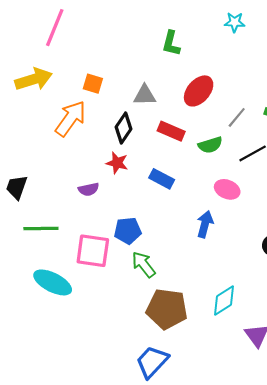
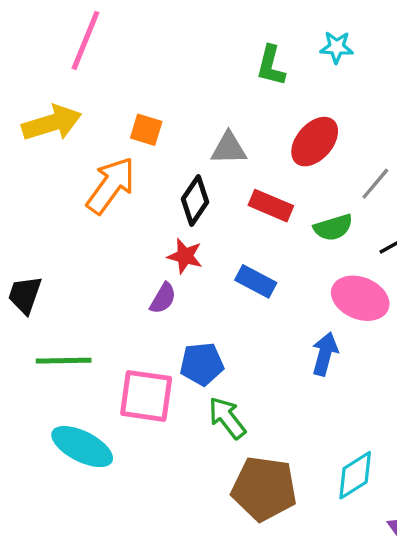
cyan star: (235, 22) -> (337, 47), moved
purple semicircle: (89, 189) -> (163, 298), moved, turned -48
pink ellipse: (227, 189) -> (360, 298), size x1.4

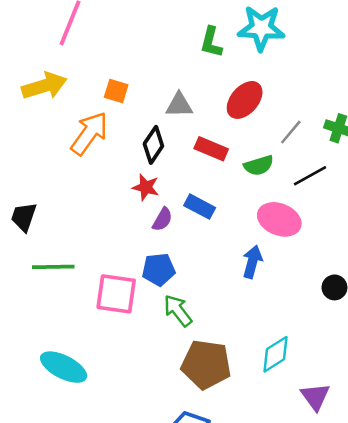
cyan star: (337, 47) -> (261, 28), size x1.8
purple semicircle: (163, 298) -> (162, 219), moved
cyan ellipse: (82, 447) -> (64, 367), moved

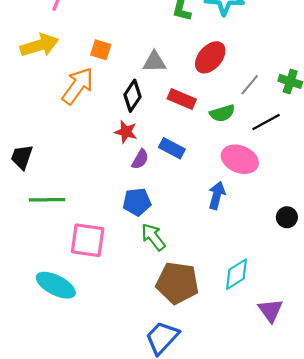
pink square: (116, 294) -> (88, 240), moved

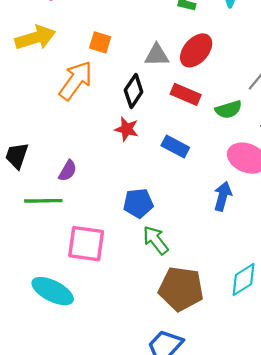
red ellipse: (210, 57) -> (196, 50), moved
purple semicircle: (140, 159) -> (68, 171), moved

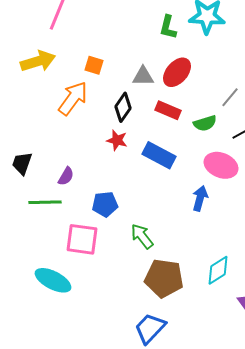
blue rectangle: (175, 146) -> (159, 155), size x1.4
blue pentagon: (138, 203) -> (105, 204), moved

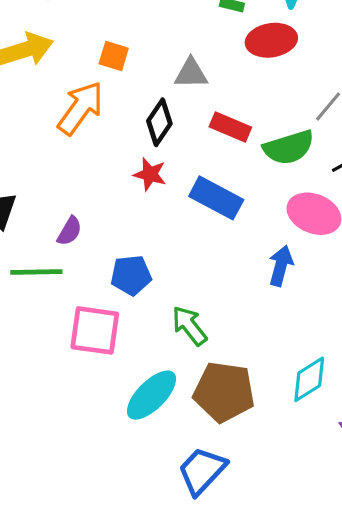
red ellipse: (177, 72) -> (271, 40), moved, turned 40
green semicircle: (205, 123) -> (289, 147), size x1.4
cyan ellipse: (53, 280) -> (152, 395), moved, turned -72

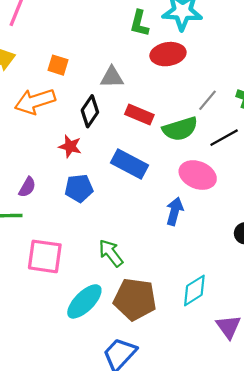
orange arrow: (81, 108) -> (35, 101), turned -144
red star: (150, 174) -> (70, 146), moved
blue pentagon: (131, 275) -> (79, 188), moved

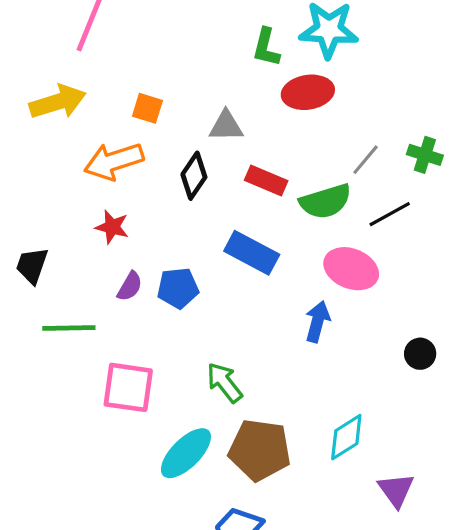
red star: (70, 146) -> (112, 227), moved
purple semicircle: (27, 187) -> (130, 286), moved

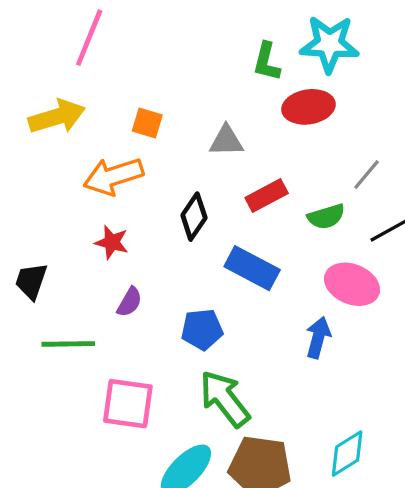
black diamond: (194, 176) -> (194, 217), moved
red rectangle: (266, 180) -> (267, 196), turned -51
green semicircle: (325, 201) -> (326, 217), size x0.7
blue pentagon: (178, 288) -> (202, 329), moved
green arrow: (224, 383) -> (225, 399), size x1.4

